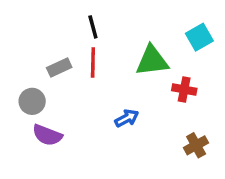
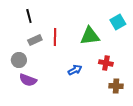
black line: (93, 27) -> (29, 16), moved
red cross: (184, 90) -> (106, 63), moved
brown cross: (196, 145) -> (116, 86), turned 32

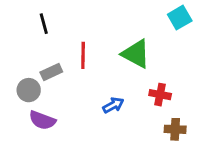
cyan square: (118, 22) -> (180, 18), moved
green triangle: (90, 36) -> (136, 54), turned 35
gray rectangle: (35, 40) -> (51, 72), moved

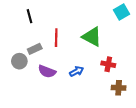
purple semicircle: (42, 120) -> (47, 71), moved

